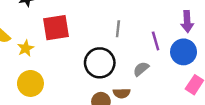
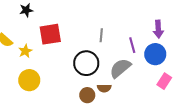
gray semicircle: (141, 69) -> (120, 68), size x1.6

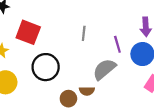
red square: (50, 34) -> (28, 32), turned 30
black circle: (86, 63) -> (46, 67), moved

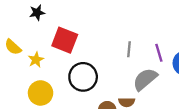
gray line: (84, 33) -> (129, 49), moved

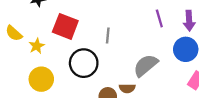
gray line: (129, 49) -> (108, 36), moved
purple line: (159, 53) -> (159, 18), moved

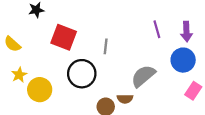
yellow star: (37, 46) -> (19, 75), moved

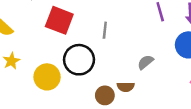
gray semicircle: (143, 76) -> (145, 62), size x0.6
yellow circle: (40, 90) -> (47, 77), moved

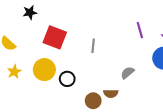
black circle: (79, 60) -> (67, 79), moved, size x0.6
yellow circle: (47, 77) -> (44, 70), moved

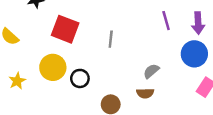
yellow star: (14, 72) -> (17, 81), moved
brown semicircle: (111, 93) -> (145, 93), moved

